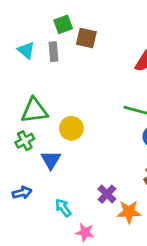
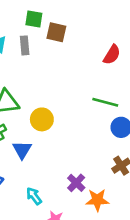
green square: (63, 24) -> (34, 19), turned 30

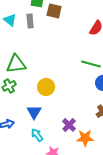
yellow circle: (42, 119) -> (46, 87), moved
blue triangle: (22, 150) -> (34, 112), moved

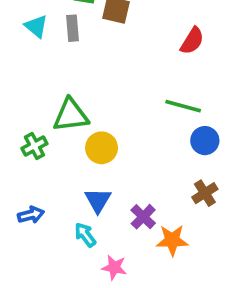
green triangle: (16, 64) -> (71, 115), moved
blue triangle: (34, 112) -> (98, 200), moved

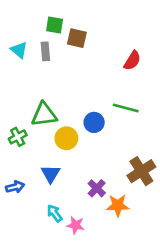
blue circle: (205, 141) -> (94, 122), moved
brown cross: (205, 193) -> (141, 171), size x1.5
blue triangle: (98, 200) -> (51, 174), moved
cyan arrow: (85, 235) -> (55, 213), moved

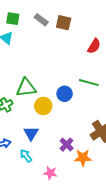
green square: (55, 25) -> (13, 19), moved
brown square: (77, 38) -> (64, 23), moved
gray rectangle: (45, 51) -> (41, 20), moved, turned -48
cyan arrow: (55, 213) -> (26, 156), moved

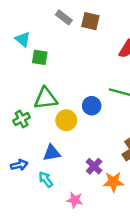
green square: (13, 19) -> (40, 57), moved
blue triangle: (31, 133) -> (52, 153), turned 49

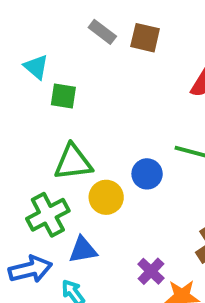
green cross: (22, 119) -> (48, 215), moved, size x1.5
blue arrow: (19, 165) -> (30, 269), size x1.5

